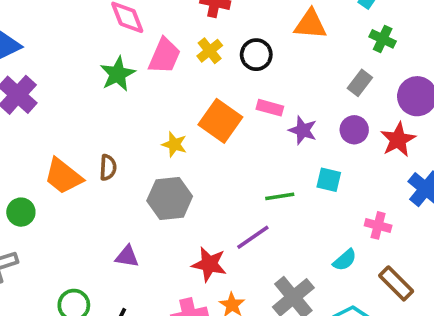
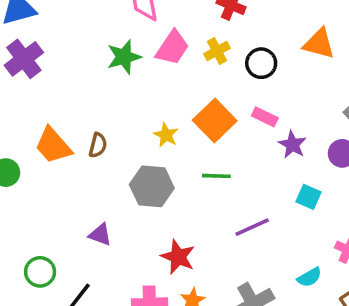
green line: (280, 196) -> (216, 176), moved
purple line: (253, 237) -> (252, 227), moved

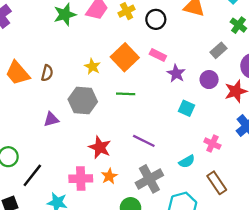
purple line: (252, 227) -> (144, 141), moved, turned 50
purple triangle: (100, 235) -> (51, 119), moved, turned -35

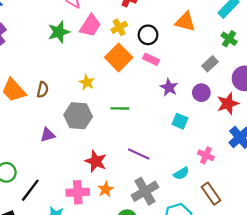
pink rectangle: (158, 55) -> (151, 59), moved
orange square: (125, 57) -> (119, 57), moved

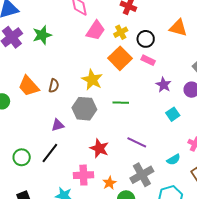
green star: (59, 32) -> (42, 35), moved
yellow star: (87, 82) -> (92, 80), size x1.5
cyan square: (180, 121) -> (173, 114), turned 32
orange star: (106, 189) -> (109, 183), moved
black line: (30, 190) -> (50, 153), moved

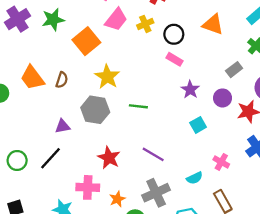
orange square: (120, 58) -> (86, 41), moved

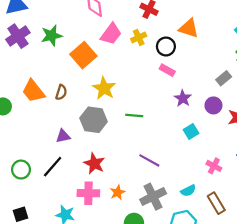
orange triangle: (213, 24) -> (189, 28), moved
red star: (109, 158) -> (94, 164), moved
cyan semicircle: (195, 178) -> (188, 191), moved
orange star: (117, 199) -> (118, 192), moved

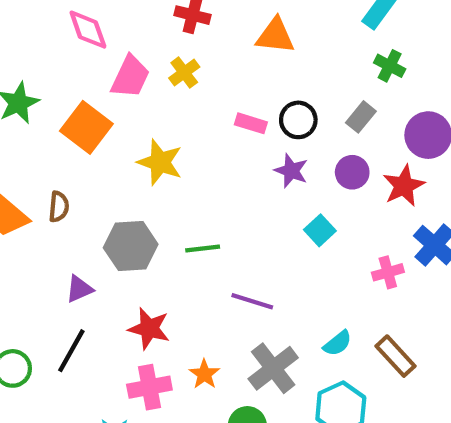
black circle: (166, 46) -> (298, 120), moved
yellow star: (104, 88) -> (160, 162), moved
green line: (134, 115) -> (203, 248), moved
pink cross: (214, 166) -> (388, 272), moved, turned -32

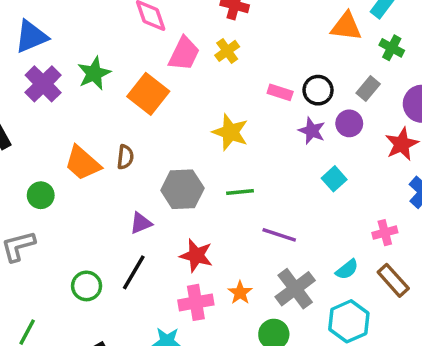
orange triangle: (275, 36) -> (346, 27), moved
yellow star: (160, 162) -> (230, 132), moved
purple circle: (352, 172) -> (349, 123), moved
pink cross: (388, 272) -> (385, 233), moved

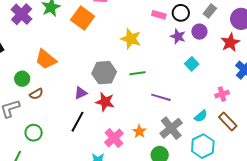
brown semicircle: (125, 157) -> (36, 94), moved, turned 56
red star: (196, 256) -> (105, 102), moved
green circle: (87, 286) -> (34, 133), moved
pink cross: (196, 302) -> (114, 138), turned -30

